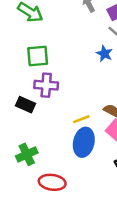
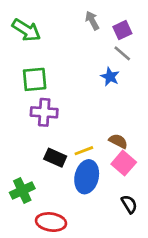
black rectangle: (25, 105) -> (55, 158), moved

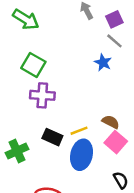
green square: (35, 79) -> (33, 65), turned 35
green cross: (22, 190) -> (17, 151), moved

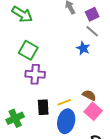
black rectangle: (52, 137) -> (43, 107), turned 63

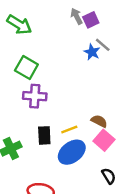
purple square: (92, 14) -> (91, 20), moved
blue star: (83, 48) -> (92, 52), moved
blue ellipse: (66, 121) -> (72, 152), turned 40

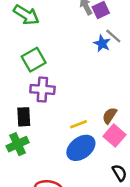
green square: (26, 68) -> (34, 60), turned 30
brown semicircle: (99, 121) -> (110, 116), turned -84
black rectangle: (44, 135) -> (24, 117), moved

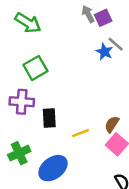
purple cross: (42, 89) -> (22, 102), moved
black rectangle: (24, 117) -> (49, 118), moved
blue ellipse: (81, 148) -> (53, 168), moved

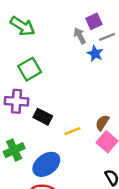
gray arrow: (88, 14) -> (80, 36), moved
gray line: (116, 44) -> (107, 37), moved, turned -63
black rectangle: (49, 118) -> (43, 117), turned -60

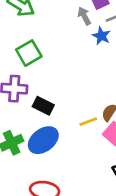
yellow line: (73, 131) -> (88, 122), moved
blue ellipse: (46, 164) -> (43, 140), moved

